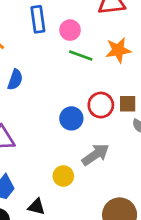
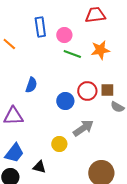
blue semicircle: (15, 80) -> (31, 85), moved

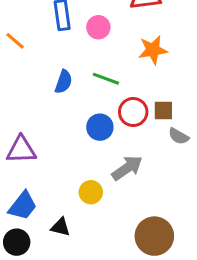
green line: (72, 54) -> (106, 79), moved
blue semicircle: (31, 85) -> (64, 82), moved

